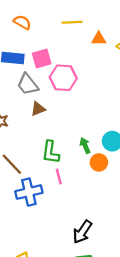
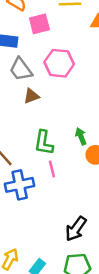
pink square: (42, 59) -> (39, 24), moved

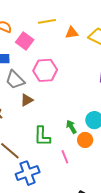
pink square: (39, 24) -> (25, 41), turned -30
pink line: (52, 169) -> (65, 157), moved

